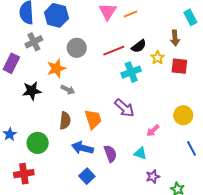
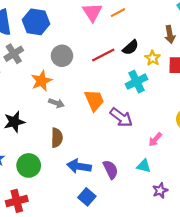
cyan cross: (131, 72) -> (136, 82), moved
black star: (32, 91) -> (14, 122), moved
orange trapezoid: (93, 119) -> (94, 100), moved

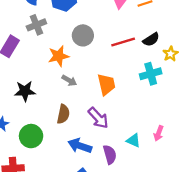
purple arrow: (121, 117) -> (98, 118), moved
pink arrow: (155, 139) -> (159, 133), turned -32
cyan triangle: (144, 166) -> (133, 141), moved

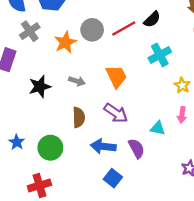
gray circle: (83, 35) -> (92, 30), moved
yellow star: (171, 54) -> (182, 85), moved
orange star: (59, 56) -> (65, 42), moved
black star: (25, 91) -> (40, 87), moved

